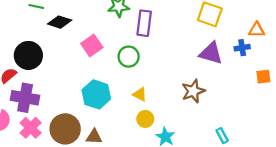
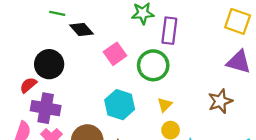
black diamond: (60, 22) -> (81, 30), turned 30
green circle: (129, 57) -> (153, 65), size x1.4
yellow triangle: (140, 94) -> (165, 105), turned 48

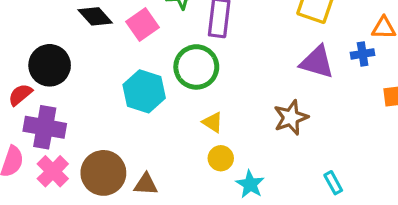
pink square: (115, 54) -> (143, 25), moved
cyan hexagon: (120, 105) -> (144, 91), moved
yellow triangle: (165, 105) -> (213, 122), turned -42

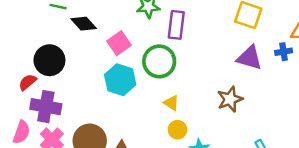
pink square: (143, 25) -> (119, 43), moved

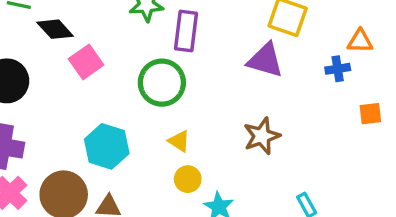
pink square: (119, 43) -> (86, 62), moved
purple triangle: (249, 58) -> (265, 60), moved
cyan hexagon: (120, 80) -> (107, 146), moved

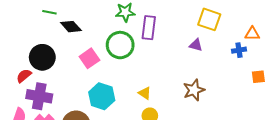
purple triangle: (265, 60) -> (196, 45), size x0.6
pink square: (86, 62) -> (89, 58), moved
green circle: (162, 83) -> (120, 45), moved

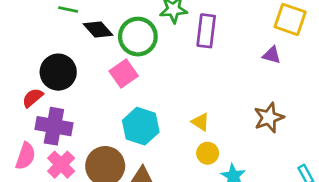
green circle: (120, 45) -> (138, 37), moved

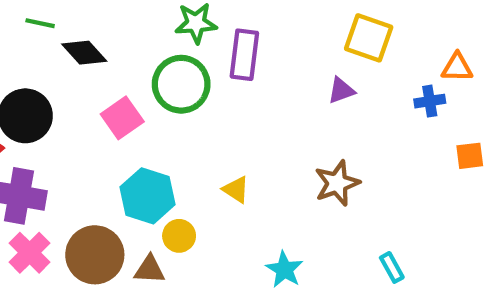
green circle: (138, 37) -> (181, 84), moved
purple triangle: (272, 55) -> (341, 91), turned -36
yellow circle: (208, 153) -> (179, 236), moved

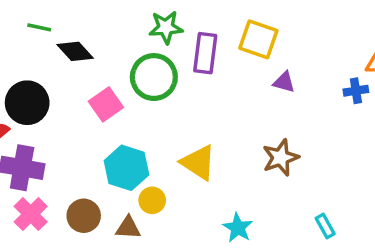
yellow square: (369, 38) -> (258, 39), moved
purple triangle: (341, 91) -> (284, 82), turned 35
yellow triangle: (236, 190) -> (198, 163), size x1.6
brown circle: (95, 255) -> (84, 216), size x0.7

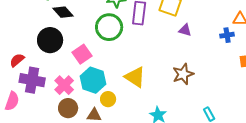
black circle: (27, 103) -> (50, 40), moved
pink square: (106, 104) -> (82, 54), moved
pink cross: (31, 214) -> (64, 85), moved

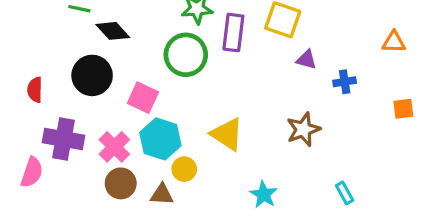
blue cross: (227, 35) -> (345, 82), moved
pink square: (82, 54) -> (143, 98), turned -30
red semicircle: (17, 60) -> (35, 90), moved, turned -49

